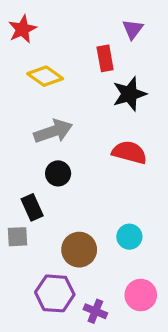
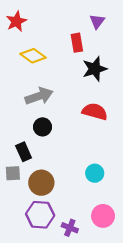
brown circle: (79, 250) -> (41, 183), moved

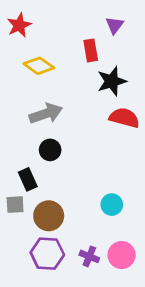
red semicircle: (95, 112) -> (124, 118), moved
purple cross: (70, 228) -> (89, 256), moved

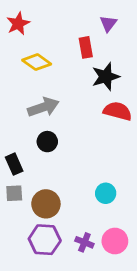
black rectangle: (28, 179) -> (14, 164), moved

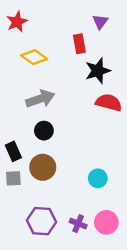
brown circle: (46, 204) -> (43, 167), moved

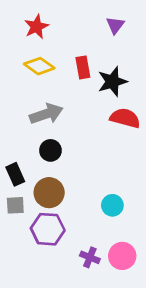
red star: (17, 22) -> (36, 27), moved
red rectangle: (79, 44) -> (83, 67), moved
purple hexagon: (41, 221) -> (48, 229), moved

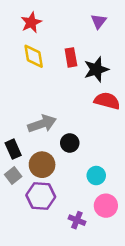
yellow diamond: (39, 66) -> (34, 56), turned 45
gray arrow: (46, 114) -> (42, 124), moved
black circle: (50, 150) -> (70, 143), moved
gray square: (15, 205) -> (13, 176), turned -35
pink circle: (122, 256) -> (106, 206), moved

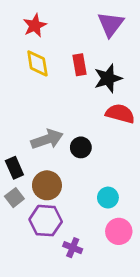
purple triangle: (99, 21) -> (111, 24), size x1.5
black circle: (70, 143) -> (81, 147), moved
purple cross: (77, 220) -> (73, 248), moved

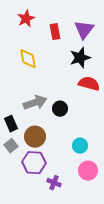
purple triangle: (111, 24) -> (84, 30), moved
yellow diamond: (37, 63) -> (28, 59), moved
red rectangle: (79, 65) -> (55, 32), moved

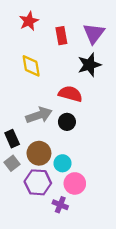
red semicircle: (89, 84) -> (70, 94), moved
cyan circle: (80, 146) -> (62, 163), moved
pink circle: (88, 171) -> (75, 183), moved

